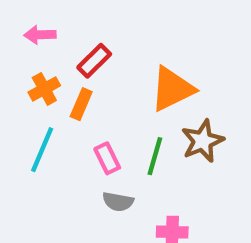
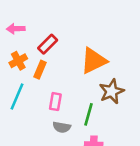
green line: (155, 156) -> (89, 114), moved
pink rectangle: (107, 158) -> (55, 102), turned 36

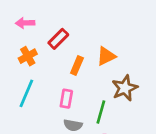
orange triangle: (94, 61) -> (106, 56), size x0.7
orange rectangle: (40, 70) -> (77, 65), moved

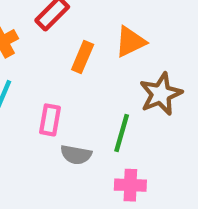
pink rectangle: (66, 99) -> (50, 120), moved

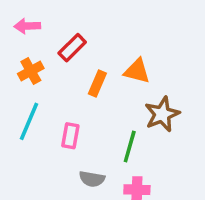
orange triangle: (130, 42) -> (137, 71), turned 40
gray semicircle: (76, 155) -> (92, 179), moved

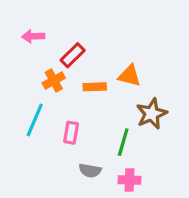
orange cross: (31, 71) -> (54, 81), moved
orange rectangle: (97, 84) -> (95, 87), turned 65

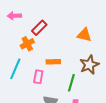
orange triangle: (129, 76) -> (84, 35), moved
orange rectangle: (95, 87) -> (53, 62), moved

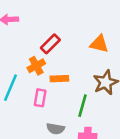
red rectangle: (39, 28) -> (50, 44), moved
orange cross: (27, 44) -> (36, 66), moved

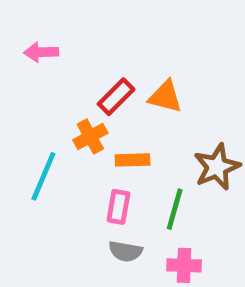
orange triangle: (99, 44) -> (165, 97), moved
pink rectangle: (40, 98) -> (118, 207), moved

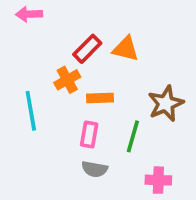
cyan line: (43, 176) -> (31, 111), turned -33
pink cross: (184, 265) -> (158, 180), moved

